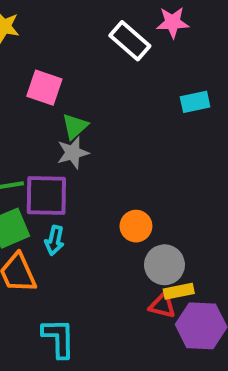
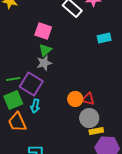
pink square: (44, 88) -> (43, 31), moved
purple square: (46, 196) -> (31, 84), turned 30
red triangle: (162, 305) -> (88, 99), moved

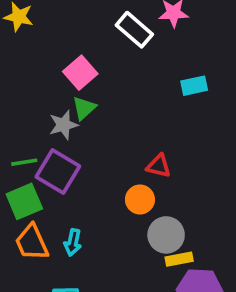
pink square: (43, 31) -> (80, 73), turned 30
gray star: (44, 63) -> (63, 125), moved
red triangle: (88, 99) -> (159, 166), moved
cyan arrow: (35, 106) -> (73, 242), moved

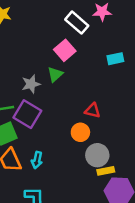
pink square: (80, 73) -> (65, 50), moved
green triangle: (84, 108) -> (55, 74), moved

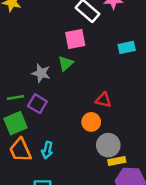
pink square: (65, 50) -> (75, 39), turned 30
gray star: (31, 84) -> (41, 73), turned 30
purple square: (27, 114) -> (37, 104), size x0.7

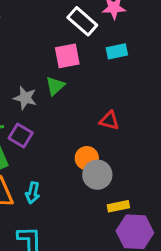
cyan rectangle: (127, 47) -> (117, 51), moved
red triangle: (103, 100) -> (109, 121), moved
gray circle: (108, 145) -> (97, 175), moved

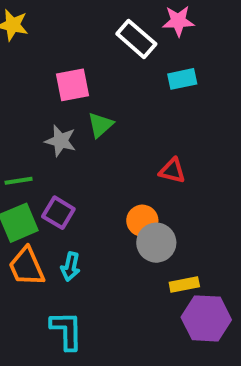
pink square: (67, 56) -> (72, 85), moved
purple square: (21, 136) -> (58, 213), moved

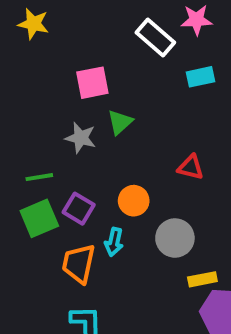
orange circle: (142, 221) -> (134, 201), moved
orange trapezoid: (27, 267) -> (79, 264), moved, turned 36
cyan arrow: (70, 267) -> (114, 242), moved

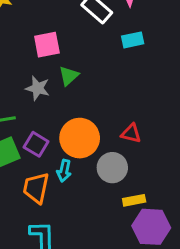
red triangle: (191, 167) -> (131, 133), moved
orange circle: (134, 201) -> (80, 138), size x1.6

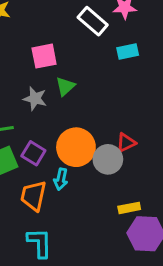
red triangle: (131, 133) -> (126, 143), turned -40
gray circle: (112, 168) -> (108, 159), moved

